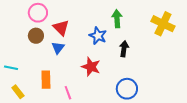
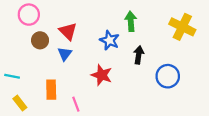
pink circle: (38, 13) -> (29, 15), moved
blue circle: (127, 89) -> (168, 76), moved

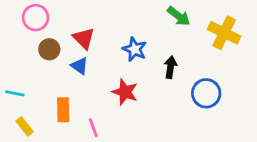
green arrow: (131, 21) -> (179, 16), moved, turned 132
blue triangle: (65, 54) -> (80, 66), turned -32

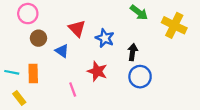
red triangle: (84, 38) -> (77, 29), moved
blue circle: (206, 93) -> (140, 77), moved
orange rectangle: (63, 110) -> (33, 73), moved
pink line: (93, 128) -> (73, 89), moved

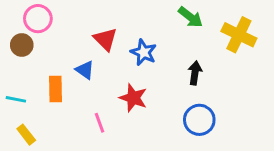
brown circle: (38, 38) -> (22, 45), moved
black arrow: (133, 52) -> (195, 73), moved
orange rectangle: (33, 73) -> (55, 89), moved
blue circle: (140, 77) -> (199, 120), moved

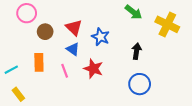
brown circle: (22, 45) -> (45, 32), moved
blue triangle: (85, 70) -> (73, 49), moved
cyan line: (16, 99) -> (11, 70), turned -40
pink line: (100, 123) -> (65, 71), moved

